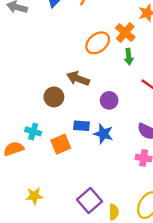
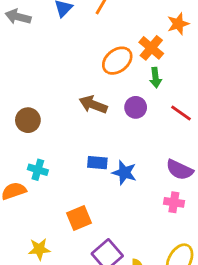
brown circle: (54, 97) -> (28, 120), moved
purple circle: (109, 100) -> (136, 107), moved
orange square: (61, 144) -> (79, 218), moved

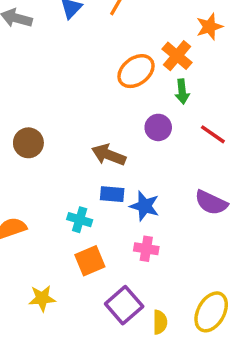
brown arrow: (93, 105) -> (109, 155), moved
cyan cross: (38, 170) -> (80, 220), moved
pink cross: (174, 202) -> (146, 249), moved

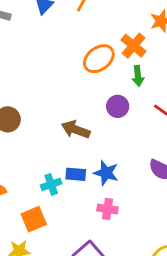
blue rectangle: (112, 194) -> (76, 174), moved
cyan cross: (80, 220) -> (51, 184), turned -36
orange square: (90, 261) -> (34, 219), moved

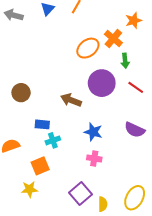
green arrow: (138, 76) -> (125, 61), moved
purple circle: (118, 106) -> (102, 83), size x1.6
blue rectangle: (76, 174) -> (42, 124), moved

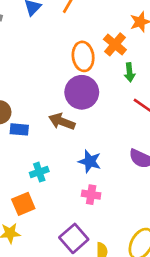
orange ellipse: (88, 48) -> (83, 56), turned -60
purple circle: (102, 83) -> (82, 92), moved
blue rectangle: (42, 124) -> (19, 129), moved

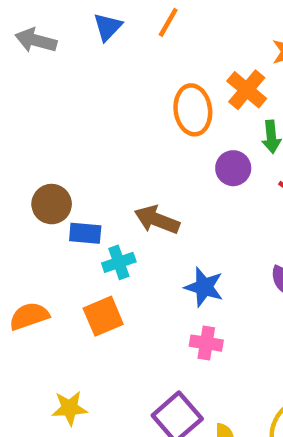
purple circle: (82, 92) -> (233, 168), moved, size x0.6
cyan cross: (39, 172) -> (119, 262), moved
orange square: (23, 204) -> (103, 316), moved

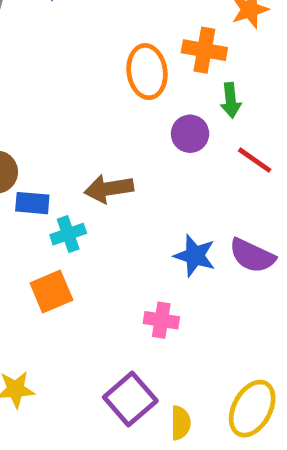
orange cross: (247, 90) -> (204, 50), turned -30
brown arrow: (157, 220) -> (109, 189), turned -30
blue star: (204, 287) -> (195, 256), moved

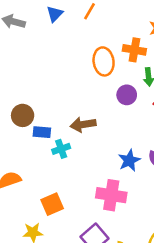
blue star: (195, 256) -> (129, 160), turned 30
orange square: (51, 291) -> (52, 204), moved
pink cross: (161, 320) -> (111, 195), size x1.6

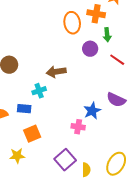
blue rectangle: (42, 132) -> (24, 109), moved
blue star: (129, 160) -> (92, 111), moved
pink cross: (111, 195) -> (78, 127), size x0.6

